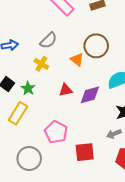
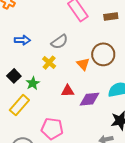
pink pentagon: (56, 132) -> (52, 129), turned -30

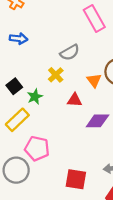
blue arrow: (22, 40) -> (19, 39), moved
red triangle: (68, 91) -> (75, 100), moved
pink pentagon: (52, 129) -> (37, 148), moved

